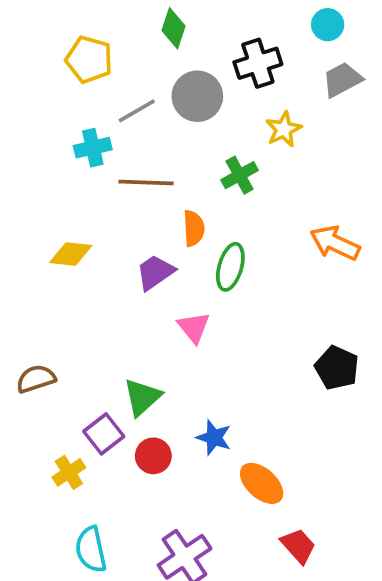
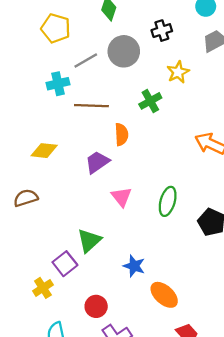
black cross: (258, 63) -> (162, 31), size x0.7
green ellipse: (230, 267) -> (168, 201), moved
brown semicircle: (36, 379) -> (26, 198), moved
red circle: (153, 456) -> (96, 306), moved

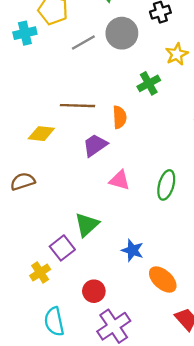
cyan cross: (58, 84) -> (25, 33), moved
brown line: (91, 106) -> (78, 106), moved
pink triangle: (121, 197) -> (120, 180), turned -35

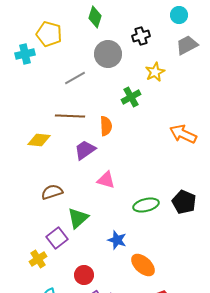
gray line: (83, 42) -> (75, 78), moved
brown semicircle: (23, 181) -> (52, 192), moved
green ellipse: (166, 185) -> (146, 205), moved, turned 60

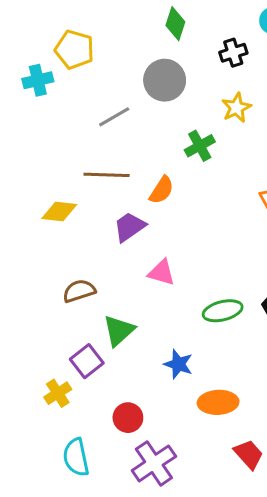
green diamond: (95, 17) -> (175, 24), moved
black cross: (141, 36) -> (233, 53), moved
orange semicircle: (106, 126) -> (162, 190), turned 36
orange ellipse: (143, 265) -> (218, 402), turned -45

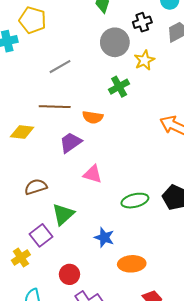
gray circle: (165, 80) -> (115, 42), moved
orange semicircle: (162, 190) -> (93, 117), turned 66

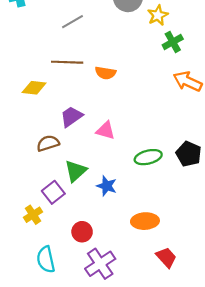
green cross: (119, 87) -> (173, 42), moved
purple trapezoid: (71, 143) -> (71, 117), moved
blue star: (104, 237) -> (107, 186), moved

